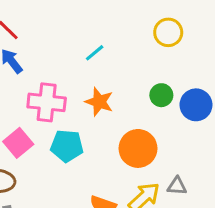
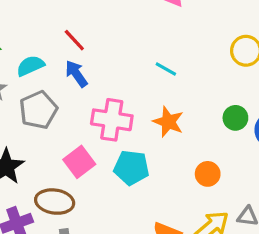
cyan line: (95, 53) -> (166, 69), turned 66
orange circle: (138, 148) -> (208, 174), size x0.6

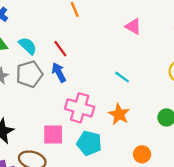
cyan semicircle: (30, 66) -> (28, 46), moved, turned 60
gray pentagon: (38, 110) -> (29, 74), moved
pink square: (79, 162) -> (53, 135), turned 30

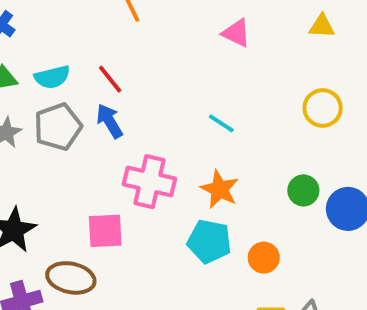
cyan semicircle: (28, 46) -> (52, 77), turned 126
cyan pentagon: (89, 143) -> (209, 241), moved

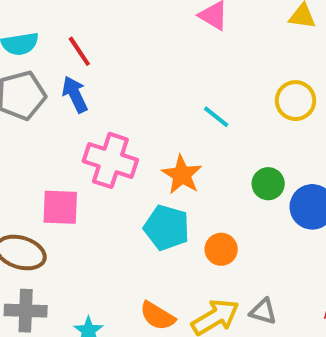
cyan line: (221, 123) -> (216, 117), moved

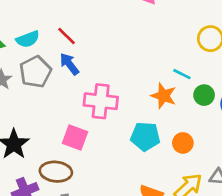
cyan line: (216, 117) -> (182, 74), moved
orange star: (182, 175) -> (164, 96), moved
pink square: (60, 207) -> (75, 138), turned 30

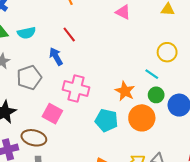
red line: (67, 36) -> (69, 34), moved
gray pentagon: (35, 72) -> (29, 78), moved
cyan line: (182, 74) -> (152, 74), moved
orange circle: (183, 143) -> (142, 118), moved, size x1.6

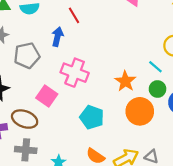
blue arrow: (56, 56) -> (57, 37), turned 36
cyan pentagon: (106, 120) -> (92, 117), moved

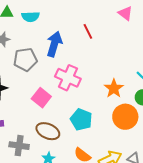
red line: (74, 15) -> (88, 31), moved
blue arrow: (57, 37) -> (54, 44), size x1.4
brown ellipse: (25, 119) -> (48, 131), moved

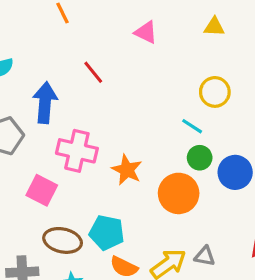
orange star: (114, 88) -> (127, 170), moved
cyan pentagon: (81, 119) -> (107, 233), moved

